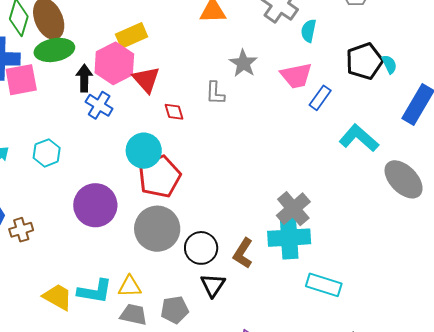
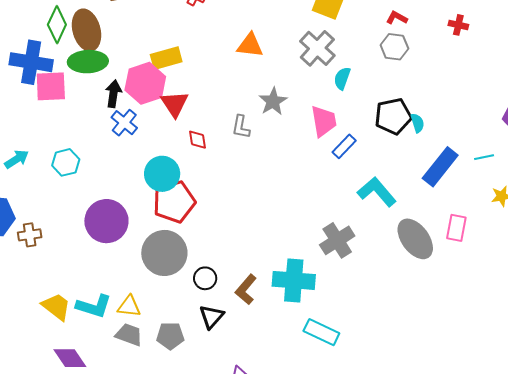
pink trapezoid: (296, 76) -> (324, 121), turned -96
gray cross: (293, 209) -> (337, 240), moved
black circle: (201, 248) -> (205, 278), size x0.7

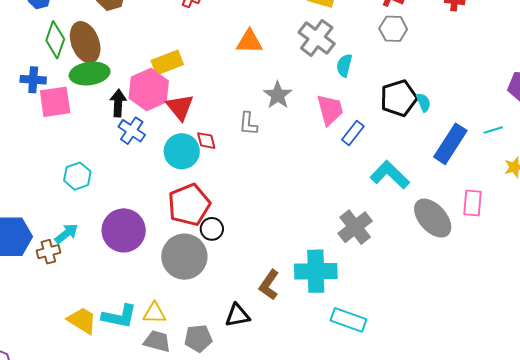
blue cross: (31, 62) -> (33, 80), size x0.6
cyan arrow: (17, 159) -> (66, 234), moved
cyan circle: (162, 174) -> (182, 151), moved
black circle: (205, 278) -> (212, 229), moved
black triangle: (212, 317) -> (237, 315), turned 44

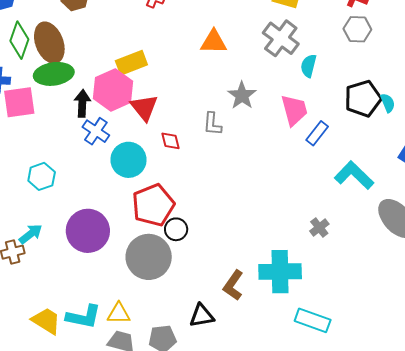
cyan circle: (182, 151) -> (128, 160), moved
gray cross: (355, 227) -> (319, 228), size x0.6

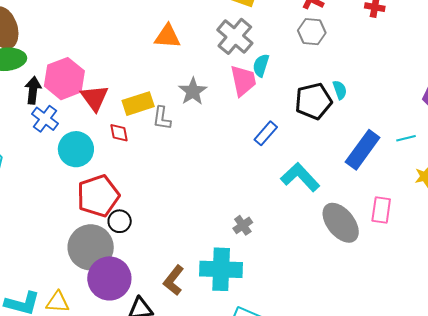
yellow rectangle: (131, 63) -> (138, 104), moved
cyan semicircle: (388, 103) -> (340, 90), moved
pink trapezoid: (294, 110) -> (243, 81), moved
gray cross: (319, 228) -> (243, 225), moved
purple circle: (88, 231) -> (109, 278), moved

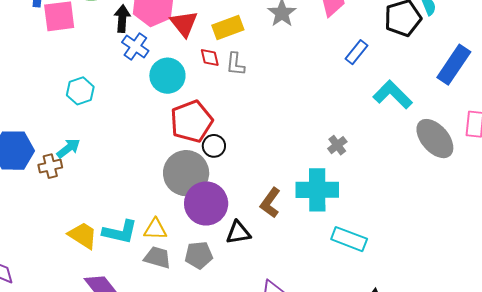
gray L-shape: (162, 118) -> (235, 64), moved

